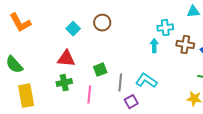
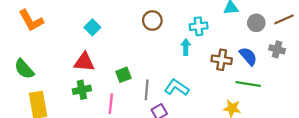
brown circle: (102, 23) -> (152, 21), moved
brown cross: (185, 45) -> (222, 60), moved

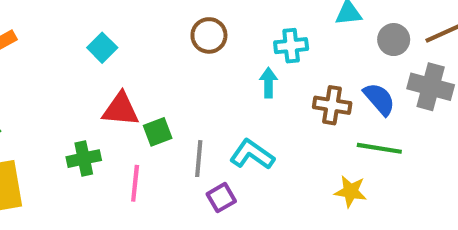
gray cross: (277, 49) -> (431, 87), size x1.5
red triangle: (84, 62) -> (121, 109), moved

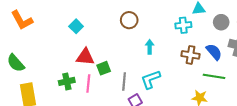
cyan cross: (291, 46) -> (183, 25), moved
cyan arrow: (268, 83) -> (150, 47), moved
cyan L-shape: (252, 154) -> (151, 79), turned -55
pink line: (135, 183) -> (88, 84), moved

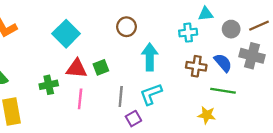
cyan square: (76, 26) -> (66, 34), size x1.6
cyan arrow: (150, 47) -> (150, 57), size x1.6
green square: (104, 68) -> (101, 67), moved
green cross: (67, 81) -> (49, 85), moved

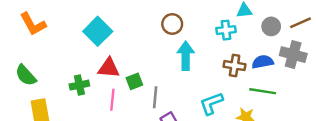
brown circle: (127, 27) -> (172, 24), moved
blue semicircle: (223, 63) -> (263, 62), turned -60
green square: (101, 67) -> (134, 81), moved
cyan L-shape: (151, 94) -> (211, 103), moved

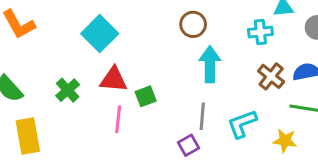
brown cross: (235, 66) -> (271, 76), turned 30
green cross: (79, 85) -> (68, 90), moved, turned -30
gray line: (155, 97) -> (202, 116), moved

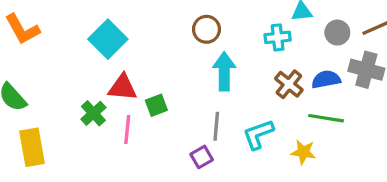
green cross: (68, 90) -> (93, 113), moved

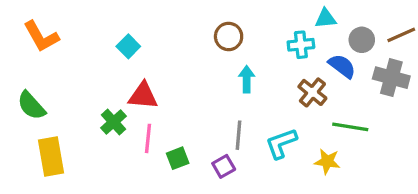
cyan square: (108, 39) -> (128, 46), size x0.6
cyan arrow: (224, 71) -> (247, 79), size x0.7
blue semicircle: (326, 79) -> (342, 66), moved, turned 48
green square: (156, 105) -> (178, 158), moved

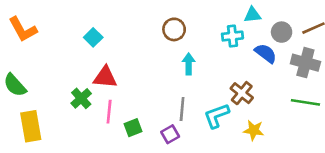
brown cross: (312, 92) -> (242, 93), moved
green line: (350, 127) -> (305, 102), moved

